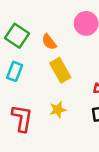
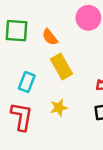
green square: (17, 36) -> (17, 31), turned -30
cyan rectangle: (15, 71) -> (27, 82), moved

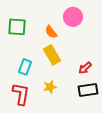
orange semicircle: (50, 37) -> (51, 32), moved

